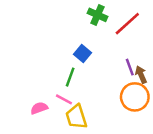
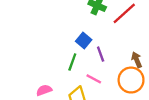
purple line: (130, 67) -> (101, 54), moved
pink line: (64, 99) -> (94, 79), moved

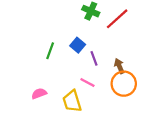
brown arrow: (137, 60) -> (119, 66), moved
green line: (72, 62) -> (50, 51), moved

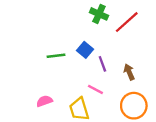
green line: (50, 51) -> (56, 56), turned 63
orange circle: (124, 84) -> (134, 106), moved

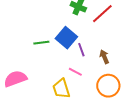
blue square: (85, 50) -> (66, 38), size x1.5
pink semicircle: (44, 101) -> (15, 79), moved, size x1.6

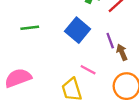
green line: (41, 43) -> (30, 28), moved
purple line: (81, 50) -> (110, 41), moved

